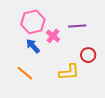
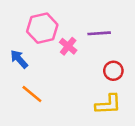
blue arrow: (33, 46) -> (19, 59), moved
yellow L-shape: (69, 72) -> (108, 104), moved

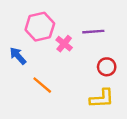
orange line: (32, 94) -> (42, 85), moved

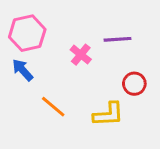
pink hexagon: (40, 27) -> (27, 33), moved
yellow L-shape: (102, 98) -> (108, 114), moved

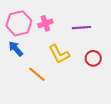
pink cross: (81, 55) -> (45, 23), moved, turned 32
yellow L-shape: (108, 114) -> (59, 54), moved, turned 65

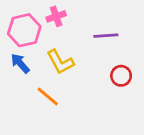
pink cross: (45, 23) -> (56, 16), moved
yellow L-shape: (59, 54) -> (60, 62), moved

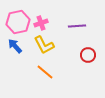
pink cross: (56, 16) -> (41, 23), moved
orange line: (48, 97) -> (45, 72), moved

